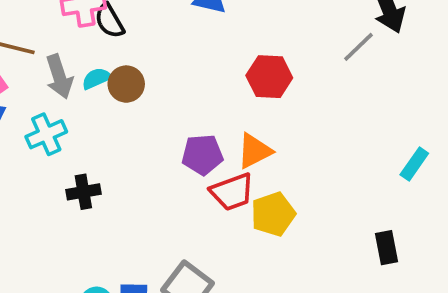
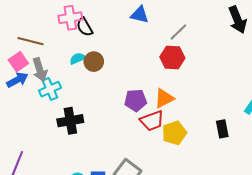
gray line: (359, 47) -> (178, 32), moved
gray arrow: (59, 77) -> (40, 70), moved
black cross: (83, 192) -> (70, 121), size x1.4
black rectangle: (386, 248) -> (222, 129), moved

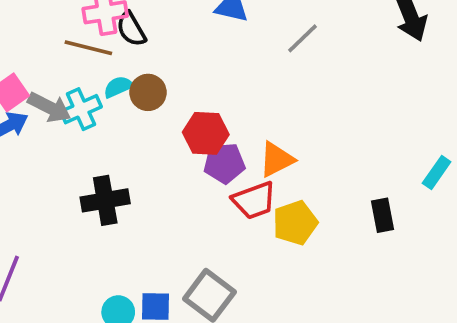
brown line: (31, 41) -> (88, 48), moved
red hexagon: (172, 57) -> (206, 133), moved
gray arrow: (40, 70) -> (49, 107), turned -45
cyan cross: (50, 89) -> (81, 109), moved

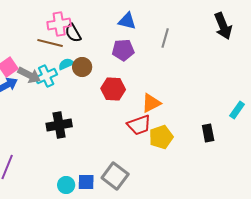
gray line: (303, 38) -> (165, 38), turned -30
purple pentagon: (224, 163) -> (123, 50), moved

